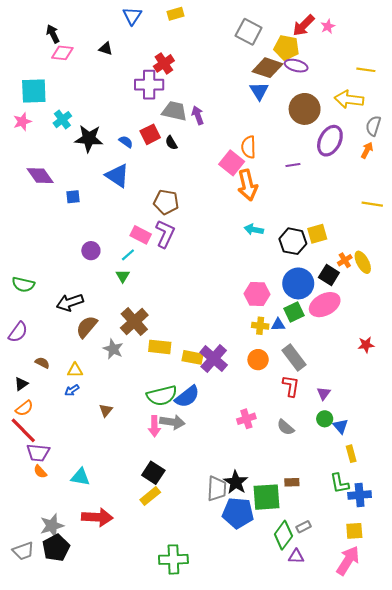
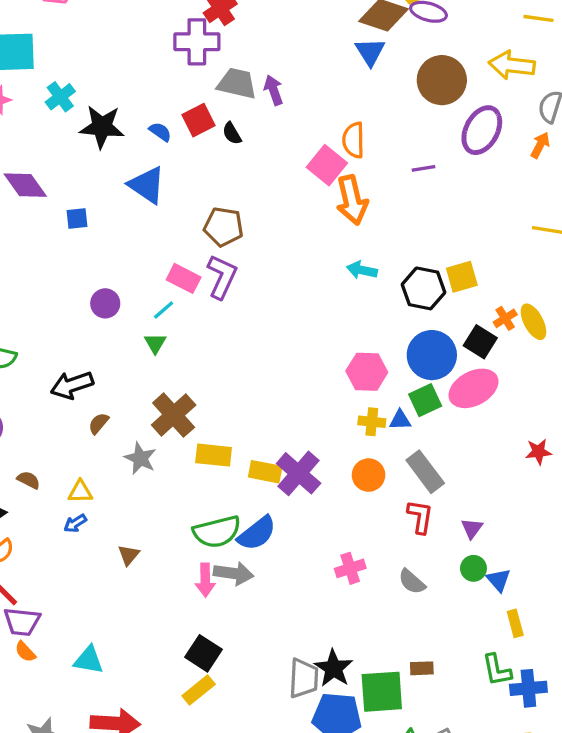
brown semicircle: (87, 327) -> (99, 423), size x0.6

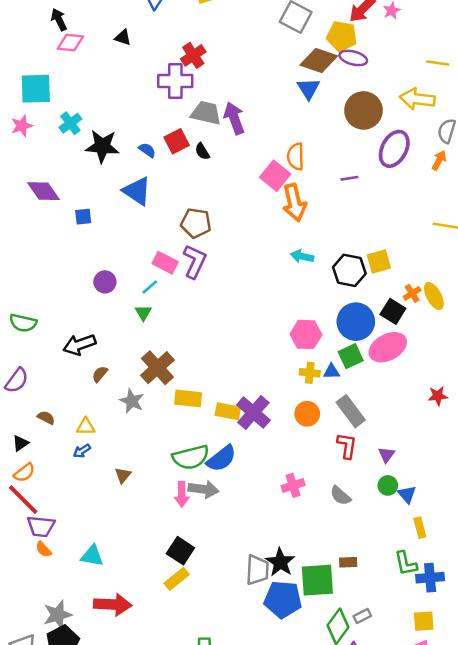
purple arrow: (274, 90) -> (234, 118), size x1.4

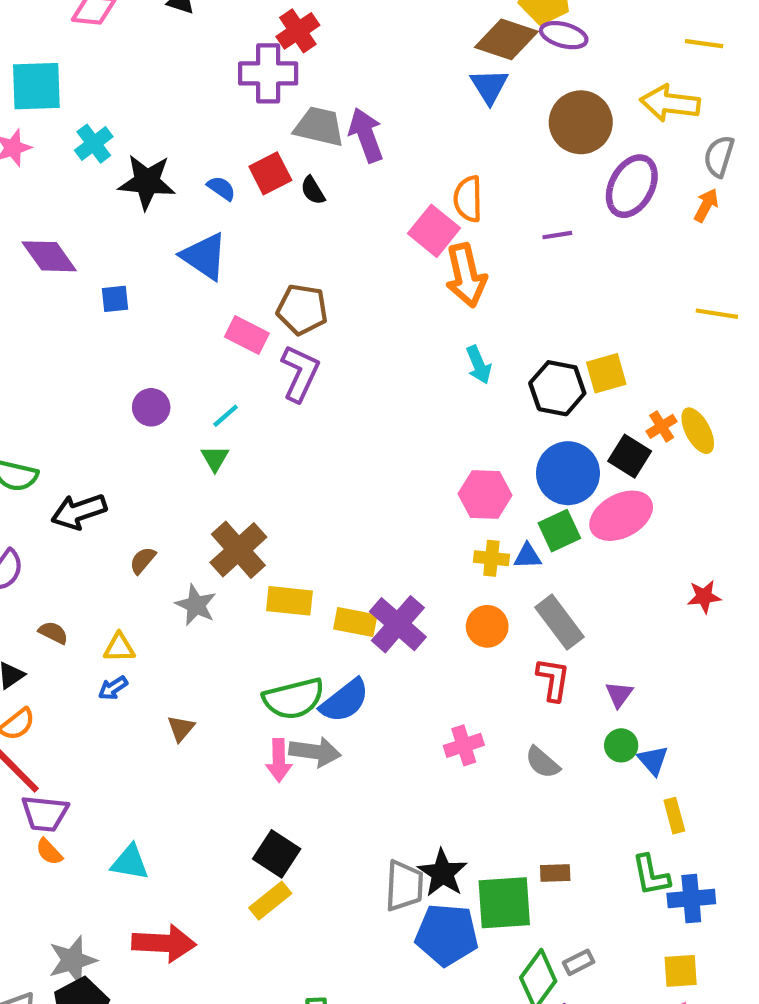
cyan arrow: (302, 256) -> (479, 365), turned -125
pink rectangle: (165, 263) -> (247, 335), moved
black arrow: (79, 345) -> (79, 511), moved

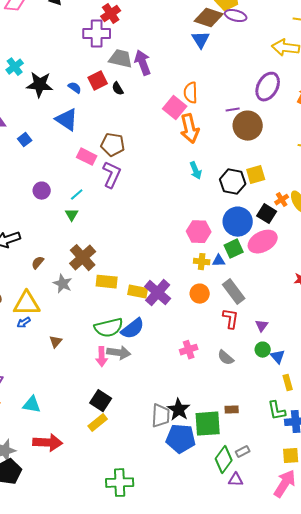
brown circle: (581, 122) -> (248, 126), moved
blue square: (115, 299) -> (25, 140), turned -32
yellow triangle: (119, 648) -> (27, 304), size x1.8

